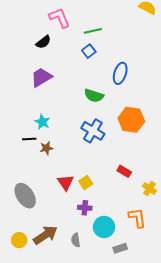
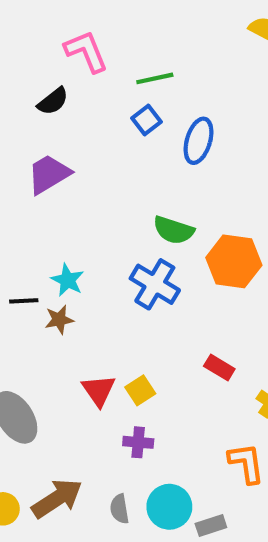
blue ellipse: (120, 73) -> (198, 141), moved
green semicircle: (94, 96) -> (174, 230), moved
cyan star: (42, 122) -> (67, 280), moved
cyan circle: (104, 227) -> (169, 507), moved

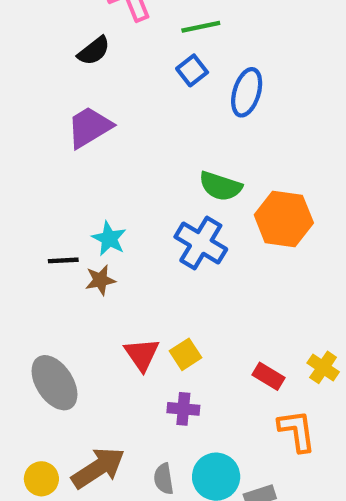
red rectangle: (219, 367) -> (268, 376), moved

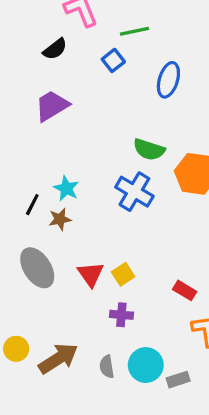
blue square: (192, 70) -> (113, 60), moved
black line: (63, 260) -> (32, 205), turned -60
gray ellipse: (54, 383) -> (37, 268), moved
yellow circle: (41, 479) -> (16, 349), moved

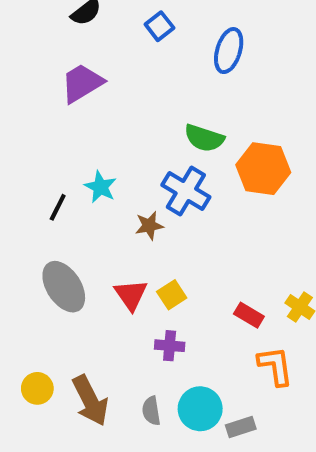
brown star: (60, 219) -> (149, 226), moved
brown arrow: (58, 359) -> (90, 401), turned 96

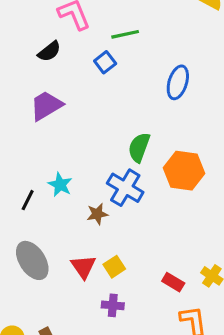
blue ellipse: (229, 51) -> (178, 82), moved
green semicircle: (204, 138) -> (139, 147), turned 92

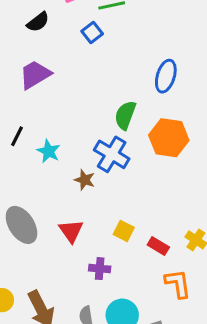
blue ellipse: (178, 82) -> (166, 76), moved
black line: (28, 200) -> (17, 136), moved
brown star: (97, 214) -> (85, 180), turned 30
yellow square: (114, 267) -> (124, 231), moved, turned -30

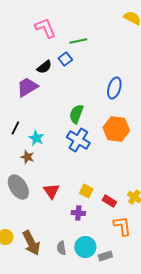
black semicircle: (38, 22) -> (44, 67), moved
green semicircle: (125, 115) -> (76, 114), moved
brown star: (85, 180) -> (27, 157), moved
purple cross: (100, 269) -> (78, 213), moved

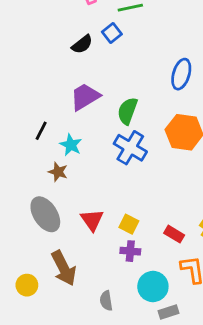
purple trapezoid: (27, 87) -> (85, 97), moved
yellow square: (86, 191) -> (129, 224), moved
brown arrow: (31, 243) -> (64, 268), moved
cyan circle: (85, 247) -> (153, 286), moved

